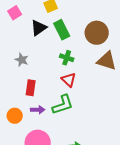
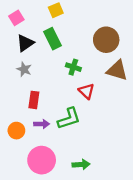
black triangle: (39, 28) -> (25, 43), moved
green rectangle: (62, 30) -> (53, 39), moved
red triangle: (69, 80) -> (86, 91), moved

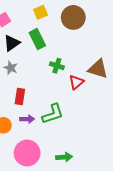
brown circle: (106, 40) -> (73, 17), moved
red triangle: (86, 91) -> (76, 82), moved, turned 35

